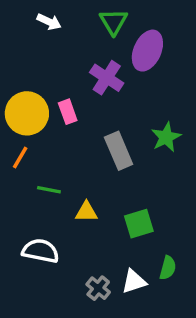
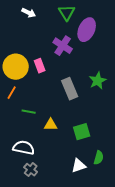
gray cross: (98, 288) -> (31, 170), moved

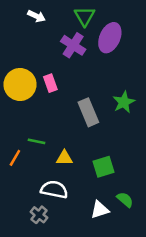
purple cross: (63, 46) -> (73, 45), moved
orange line: (12, 93) -> (15, 158), moved
white semicircle: (24, 148) -> (54, 190), moved
green semicircle: (99, 158) -> (125, 200), turned -64

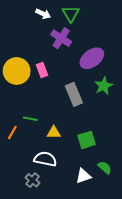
white arrow: (36, 16) -> (43, 14), moved
purple ellipse: (110, 38) -> (92, 58), moved, turned 30

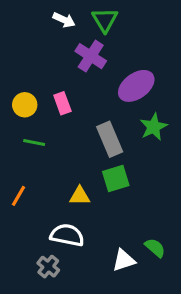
yellow circle: (17, 71) -> (25, 105), size x0.6
green line: (30, 119) -> (34, 142), moved
green square: (87, 140) -> (116, 179), moved

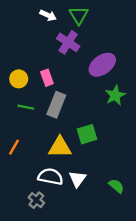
gray rectangle: (110, 139) -> (56, 105), moved, turned 45
yellow triangle: (80, 196) -> (60, 147), size x1.5
white triangle: (124, 260) -> (78, 179), moved, turned -36

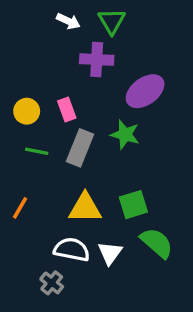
purple cross: (68, 42) -> (97, 60), turned -30
green star: (115, 95) -> (125, 135), moved, turned -30
green square: (87, 134) -> (133, 205), moved
green semicircle: (116, 186) -> (157, 243), moved, size x1.5

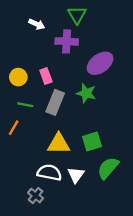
white arrow: (68, 21) -> (37, 24), moved
orange line: (20, 208) -> (14, 128), moved
green semicircle: (157, 243) -> (108, 168), turned -90

